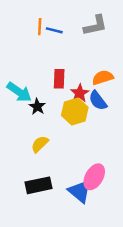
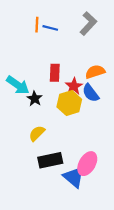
gray L-shape: (95, 25) -> (88, 23), turned -35
black rectangle: (38, 185) -> (50, 160), moved

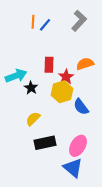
blue line: (50, 28) -> (45, 25), turned -64
cyan arrow: (18, 85) -> (16, 76), turned -55
blue semicircle: (91, 93) -> (81, 107), moved
blue triangle: (74, 177) -> (73, 168), moved

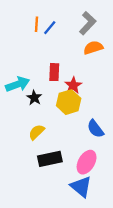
orange semicircle: (85, 64) -> (93, 48), moved
blue semicircle: (81, 107) -> (95, 129), moved

